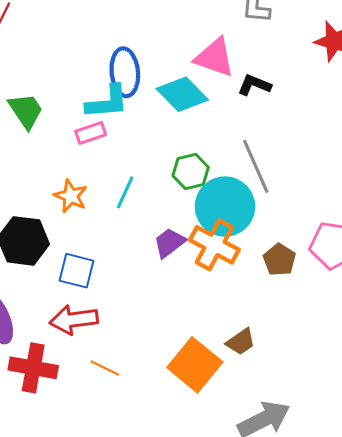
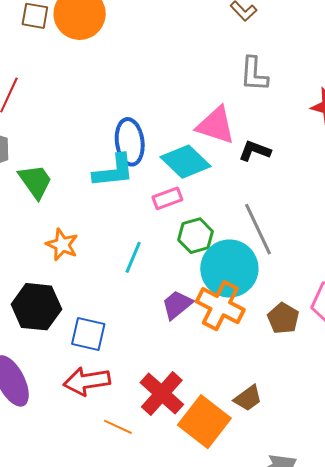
pink rectangle: (91, 133) -> (167, 198), moved
orange star: (71, 196) -> (62, 245), moved
red cross: (33, 368) -> (162, 393), moved, turned 33

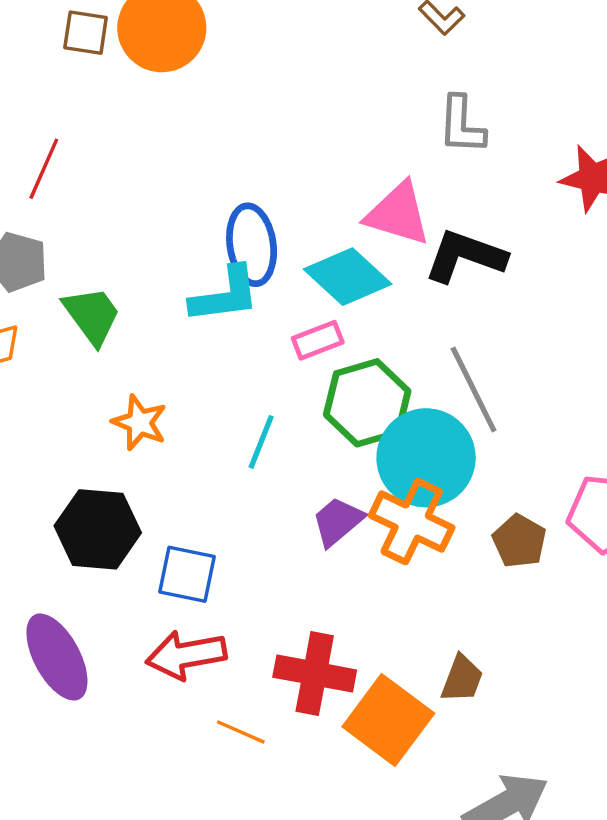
black L-shape: (255, 151) -> (465, 256), size x1.5
green hexagon: (196, 236) -> (367, 403), size x1.4
red cross: (162, 393) -> (315, 674), turned -30
brown trapezoid: (248, 398) -> (462, 679), turned -32

